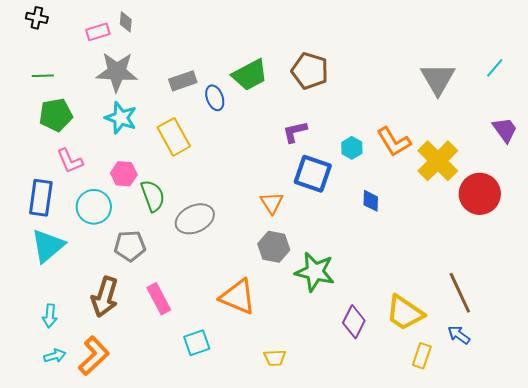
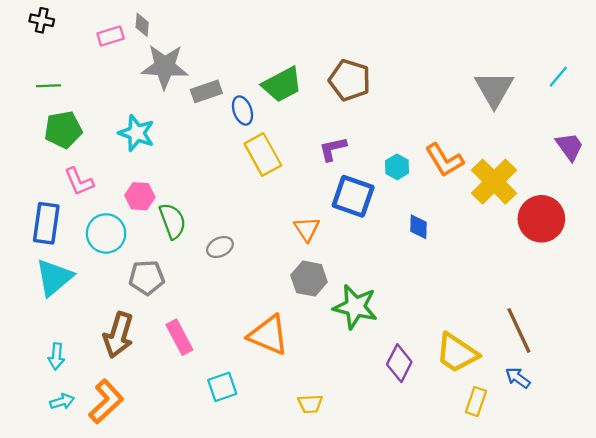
gray star: (117, 72) -> (165, 67), moved
yellow rectangle: (174, 137) -> (263, 155), moved
gray ellipse: (195, 219) -> (220, 247), size x0.6

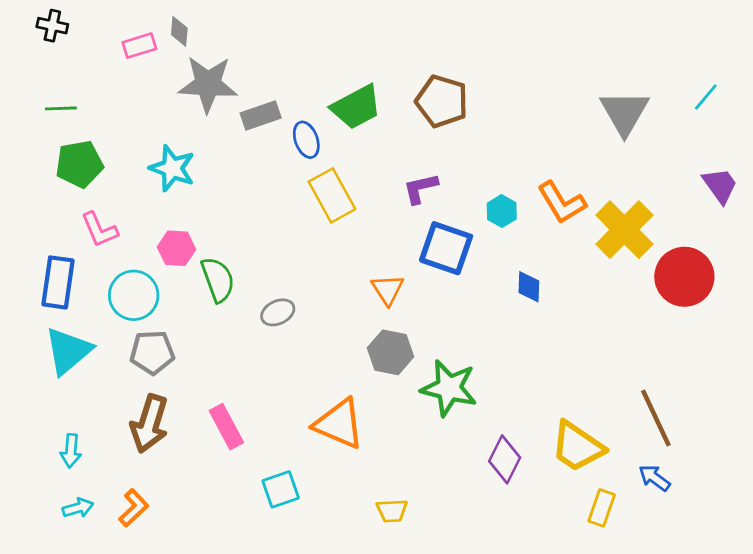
gray pentagon: (147, 277) -> (152, 352), moved
orange L-shape: (106, 402) -> (134, 508), size x0.7

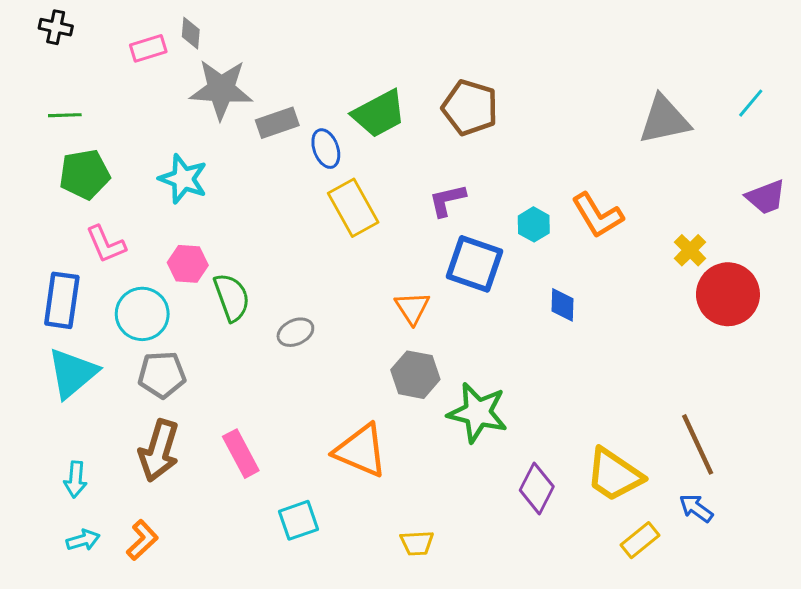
gray triangle: (624, 113) -> (664, 120), turned 48
purple trapezoid: (720, 185) -> (766, 197), turned 105
yellow cross: (624, 230) -> (690, 250), moved, size x0.5
yellow rectangle: (602, 508) -> (640, 540), turned 32

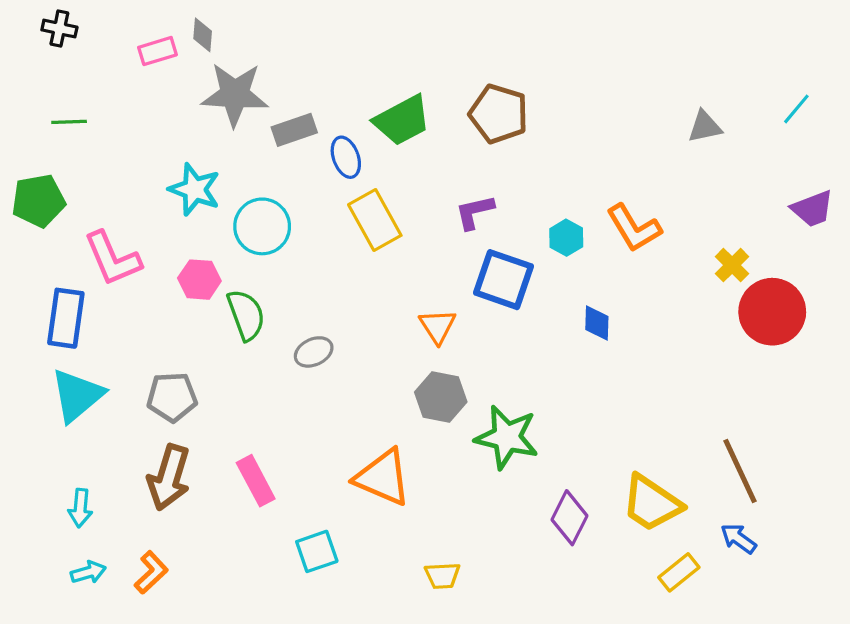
gray triangle: (664, 120) -> (705, 127), size x0.6
green pentagon: (85, 174) -> (38, 201), moved
pink L-shape: (106, 244) -> (112, 259), size x1.4
cyan circle: (142, 314) -> (262, 226), moved

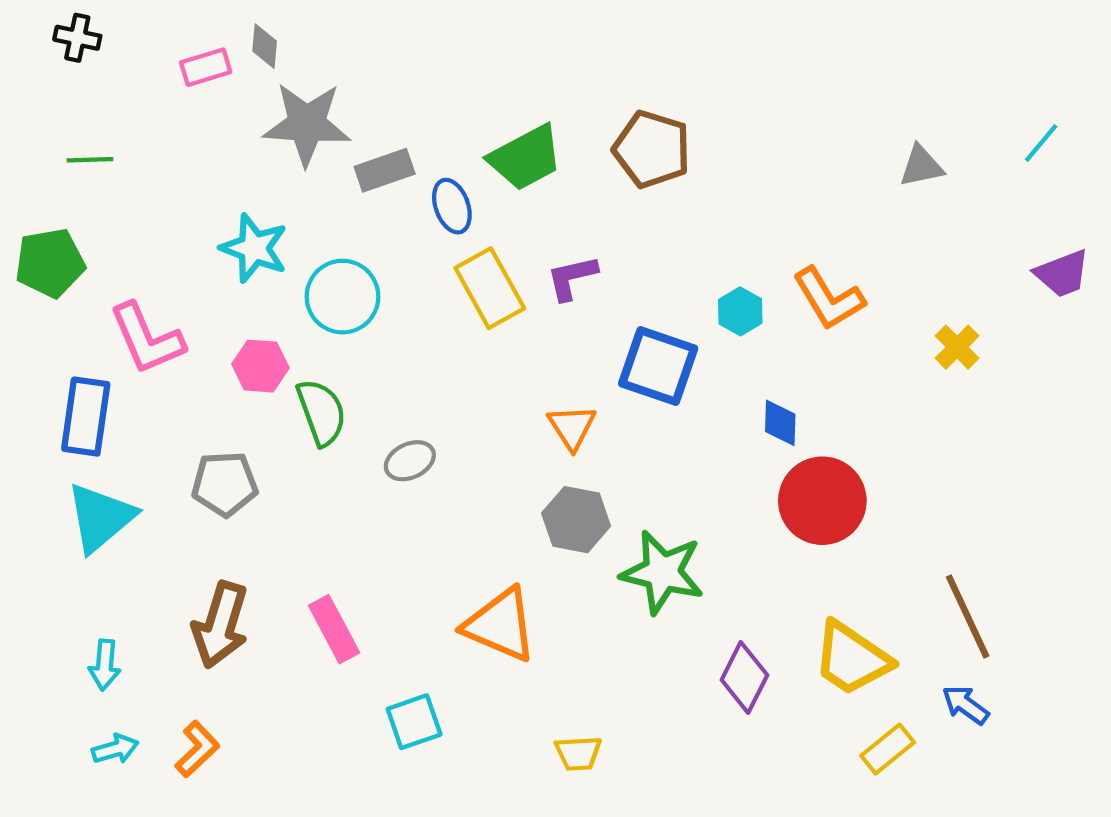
purple L-shape: (475, 212) -> (572, 278), moved
red circle: (772, 312) -> (822, 501), moved
gray pentagon: (172, 397) -> (225, 484), moved

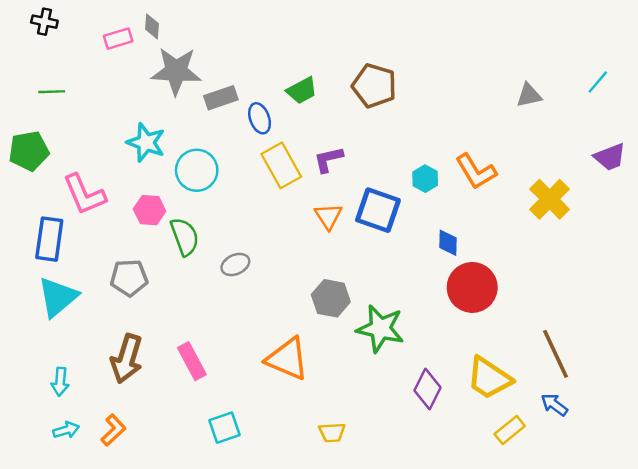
green trapezoid: (526, 158) -> (302, 90), size x0.7
yellow cross: (957, 347) -> (550, 199), size x1.6
orange triangle: (572, 427) -> (328, 216), moved
cyan square: (414, 722) -> (224, 428), moved

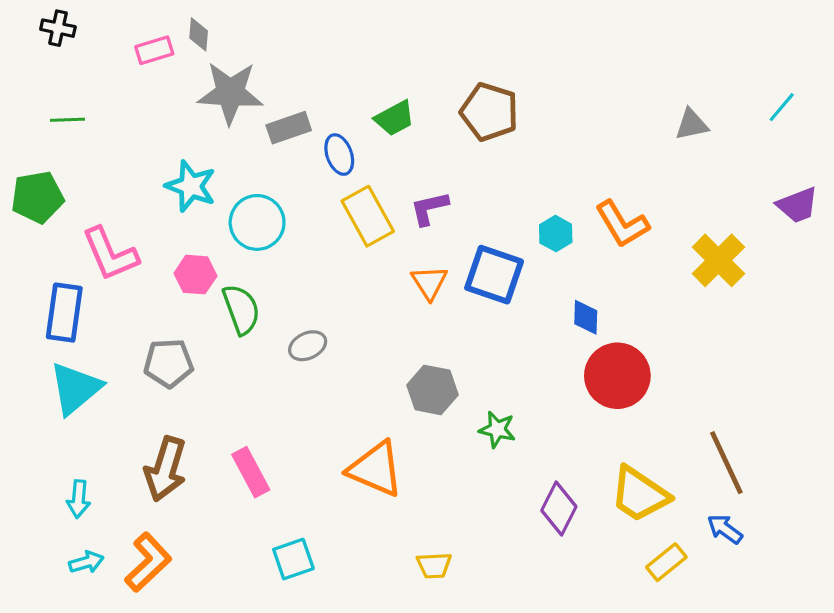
green star: (380, 329) -> (497, 429), size x0.6
orange L-shape: (113, 430) -> (148, 562), size x1.4

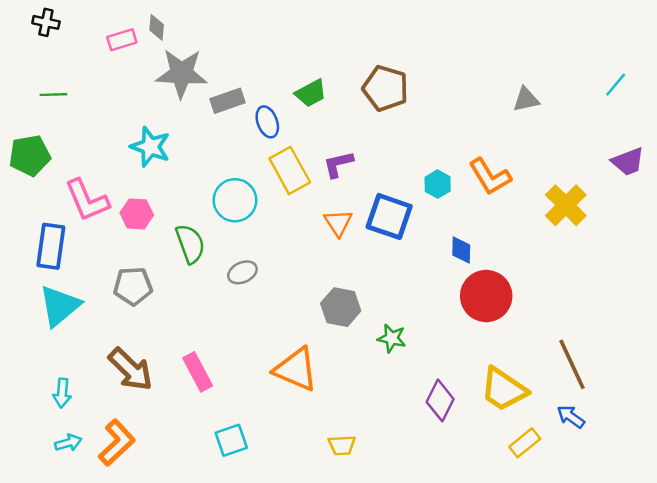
gray triangle: (692, 124) -> (526, 99), moved
cyan circle: (257, 222) -> (235, 200), moved
pink hexagon: (195, 275) -> (137, 214), moved
brown arrow: (165, 469) -> (130, 369), turned -63

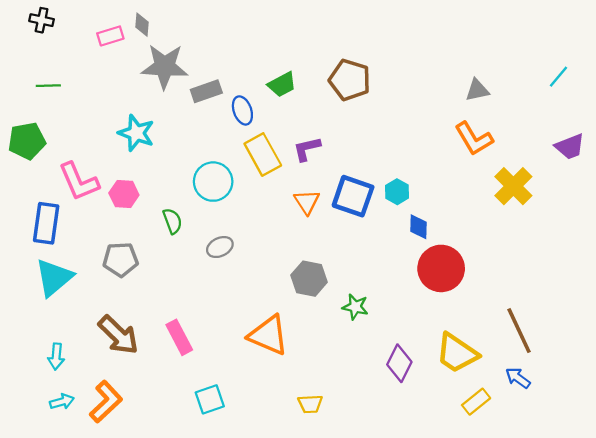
orange L-shape: (490, 177) -> (474, 139), moved
cyan hexagon: (438, 184) -> (397, 192), moved
green semicircle: (190, 244) -> (172, 221), size x0.7

